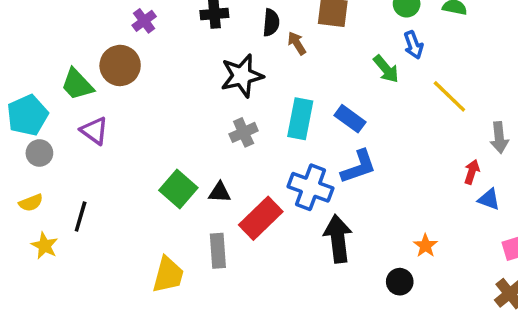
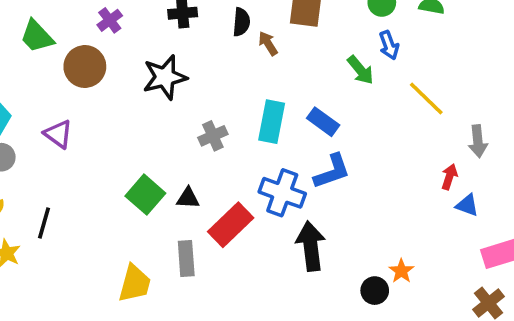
black star: (242, 76) -> (165, 77), moved
green trapezoid: (77, 84) -> (37, 36), moved
orange star: (425, 246) -> (401, 271), moved

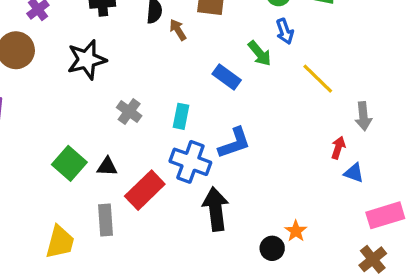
cyan rectangle: (272, 122) -> (181, 116), moved, size x0.7
blue rectangle: (323, 122) -> (227, 77), moved
gray cross: (213, 136) -> (129, 112), turned -30

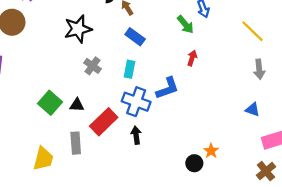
black star: (87, 60) -> (78, 29), moved
blue rectangle: (227, 77) -> (135, 37), moved
yellow line: (318, 79) -> (253, 31), moved
red arrow: (338, 148) -> (192, 58), moved
black arrow: (216, 209) -> (136, 135), moved, size x0.6

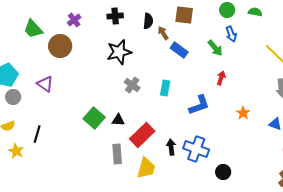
blue rectangle: (135, 37) -> (179, 50), moved
blue cross: (136, 102) -> (196, 149), moved
orange star: (211, 151) -> (243, 113), moved
yellow trapezoid: (43, 159) -> (146, 168), moved

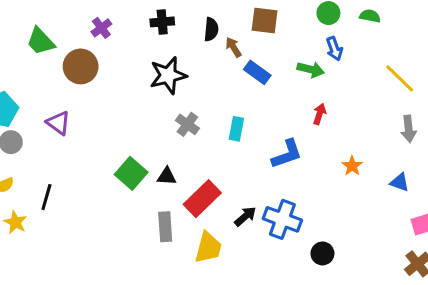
green arrow: (215, 48) -> (311, 69), turned -36
black arrow: (171, 147) -> (245, 216), turned 56

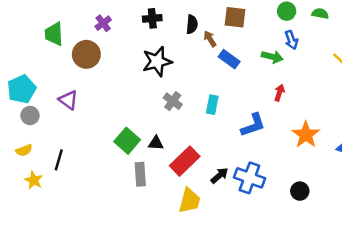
green trapezoid: (41, 41) -> (54, 34), turned 40
orange star: (352, 166) -> (306, 135), size x1.6
gray rectangle: (165, 227) -> (140, 174), moved
black circle: (322, 253) -> (300, 191), moved

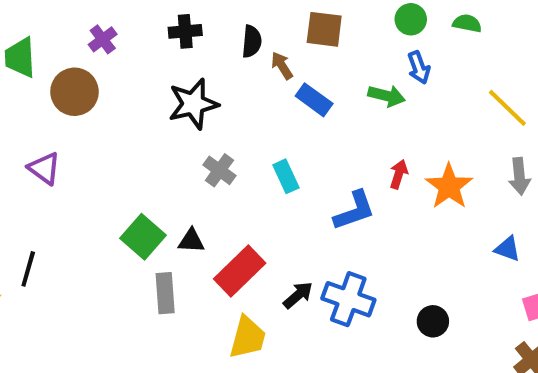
red arrow: (279, 93) -> (399, 174), moved
cyan rectangle: (212, 105) -> (286, 176), turned -36
orange star: (306, 135) -> (449, 186), moved

